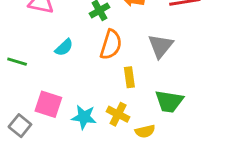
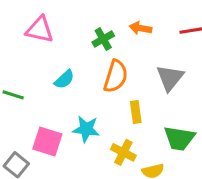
cyan star: (84, 117) -> (86, 129), moved

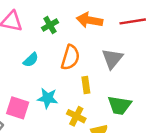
orange arrow: (140, 28) -> (90, 20), size x1.5
green cross: (103, 39) -> (50, 25), moved

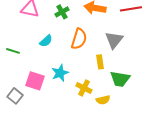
yellow rectangle: (86, 85) -> (100, 62), moved
cyan star: (48, 98) -> (60, 73), turned -30

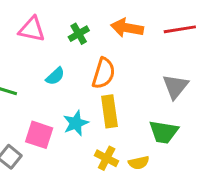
gray triangle: (114, 40) -> (175, 86), moved
yellow rectangle: (100, 62) -> (109, 111), moved, size x1.5
yellow cross: (84, 88) -> (107, 158), moved

